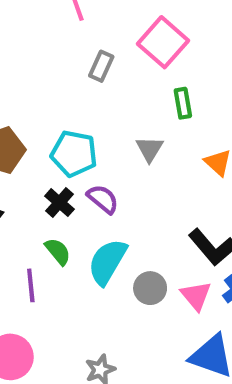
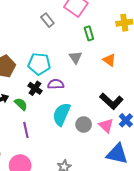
gray rectangle: (101, 66) -> (47, 20), turned -56
purple semicircle: (103, 199) -> (56, 84), turned -35
green semicircle: (58, 251) -> (21, 104), moved

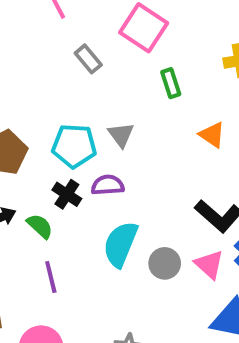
gray triangle: (75, 57) -> (121, 135), moved

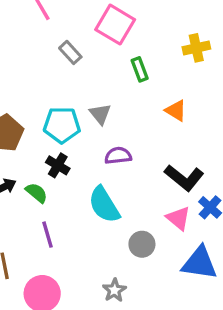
purple semicircle: (108, 185) -> (118, 156), moved
cyan semicircle: (120, 244) -> (104, 205), turned -51
gray circle: (165, 263) -> (142, 244), moved

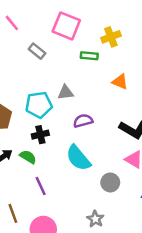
yellow cross: (196, 48) -> (111, 37), moved
green rectangle: (140, 69) -> (89, 56), turned -56
gray triangle: (100, 114) -> (66, 93), turned -49
black cross: (58, 165) -> (40, 135), turned -35

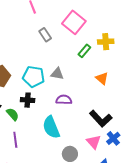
green rectangle: (89, 56) -> (84, 51), turned -72

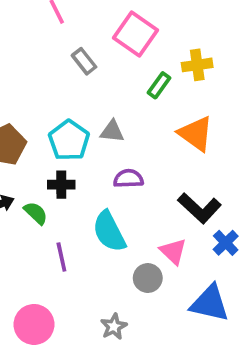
cyan pentagon: (34, 77) -> (69, 140), turned 30
orange triangle: (102, 78) -> (196, 134), size x1.5
purple line: (15, 140) -> (61, 257), moved
pink triangle: (94, 142) -> (173, 251), moved

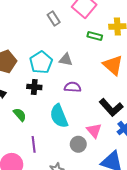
green rectangle: (159, 85) -> (95, 36), turned 64
green semicircle: (36, 213) -> (20, 115), moved
purple line: (61, 257) -> (34, 144), moved

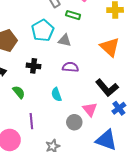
green rectangle: (95, 36) -> (73, 15), moved
cyan pentagon: (41, 62) -> (43, 30), moved
cyan semicircle: (59, 116) -> (56, 94), size x0.6

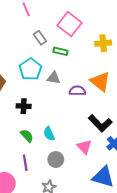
purple semicircle: (70, 67) -> (77, 91), moved
green semicircle: (19, 92) -> (27, 136), moved
gray circle: (74, 122) -> (56, 160), moved

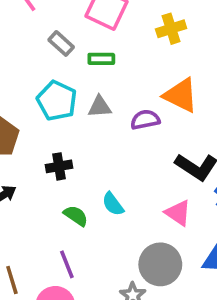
gray circle: (56, 160) -> (160, 264), moved, size x1.5
purple line: (25, 163) -> (67, 264), moved

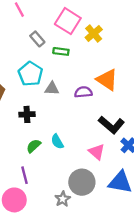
yellow cross: (171, 29) -> (94, 34), moved, turned -30
gray triangle: (100, 107) -> (52, 89), moved
green semicircle: (76, 216) -> (34, 146), turned -84

